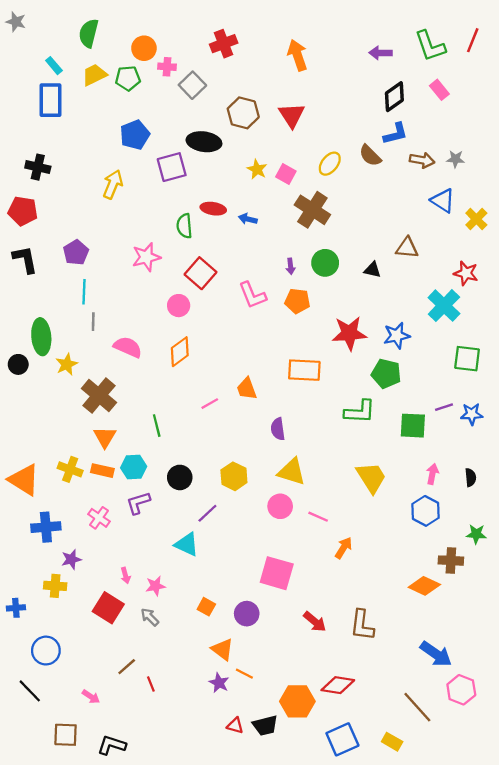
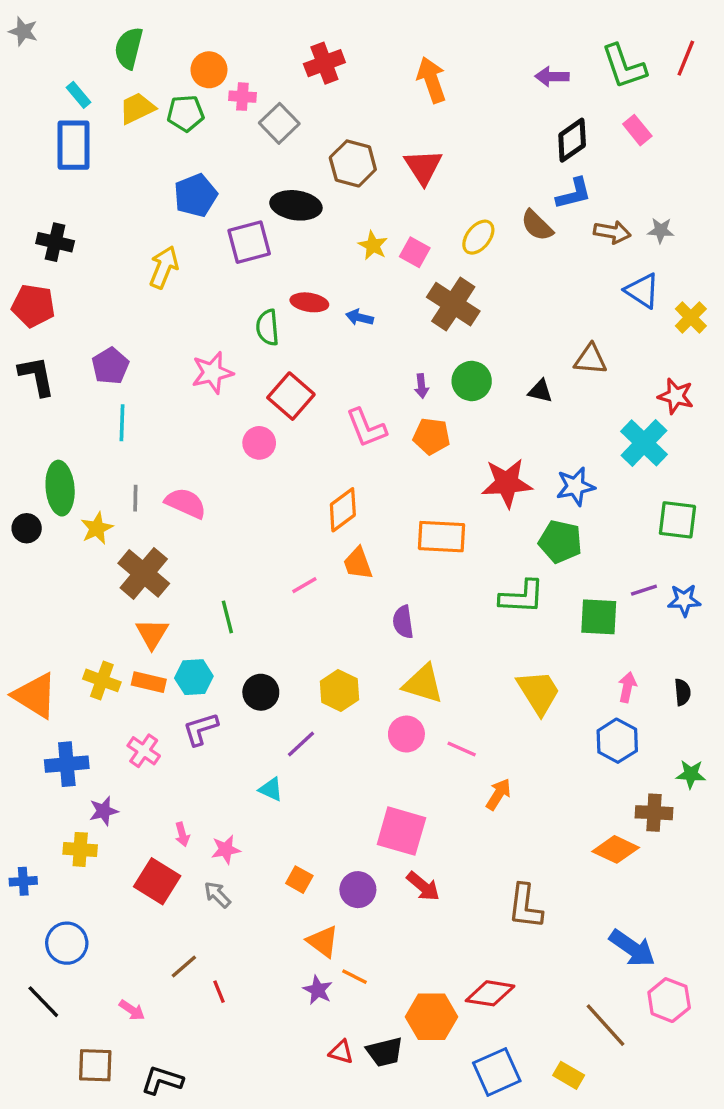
gray line: (93, 322) -> (135, 498), moved
orange diamond: (180, 352) -> (343, 510), moved
cyan triangle: (187, 544) -> (271, 789), size x0.7
red arrow: (315, 622) -> (423, 886), moved

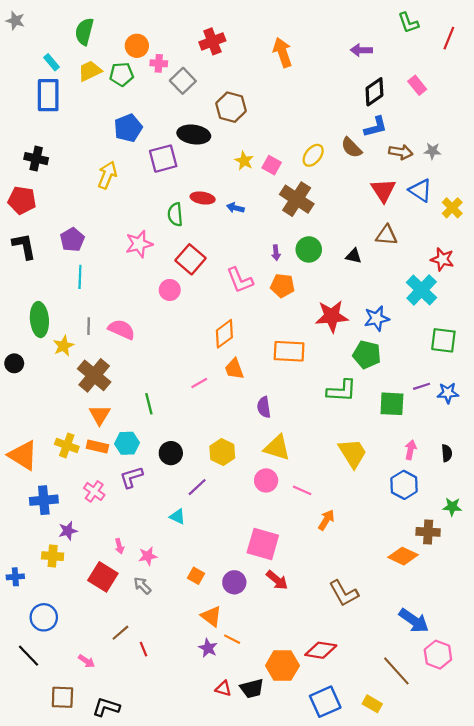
green L-shape: (624, 66) -> (408, 23), moved, size x0.7
red triangle: (423, 167) -> (383, 190), moved
black circle: (27, 528) -> (14, 363), moved
brown L-shape: (525, 906) -> (344, 593), turned -36

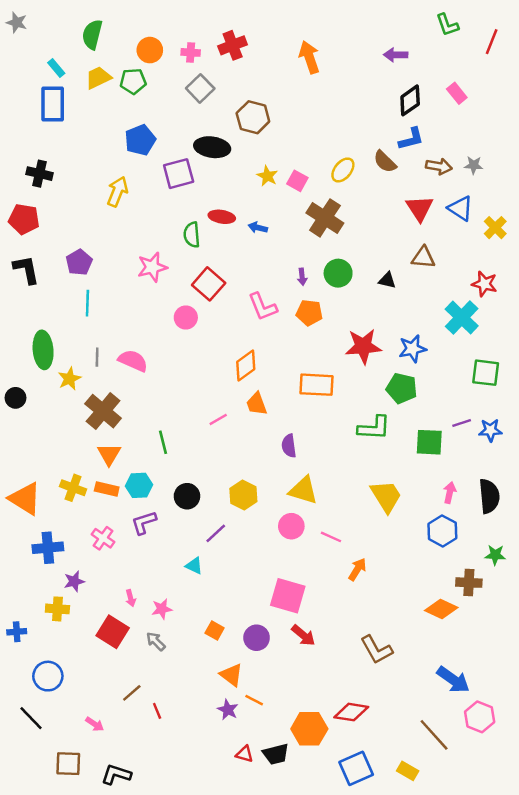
pink cross: (159, 63) -> (191, 52), moved
black semicircle: (447, 453) -> (489, 496), size x1.8

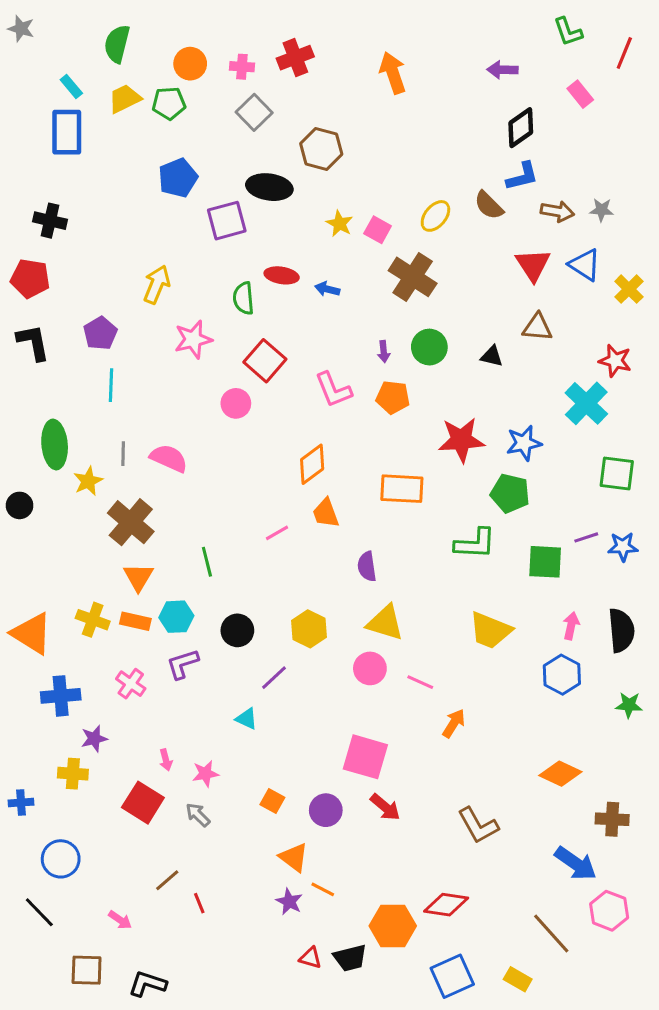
pink rectangle: (457, 93) -> (580, 94), moved
yellow arrow: (117, 192) -> (157, 285), moved
yellow trapezoid: (386, 496) -> (490, 630), turned 144
brown cross: (469, 583) -> (612, 819), moved

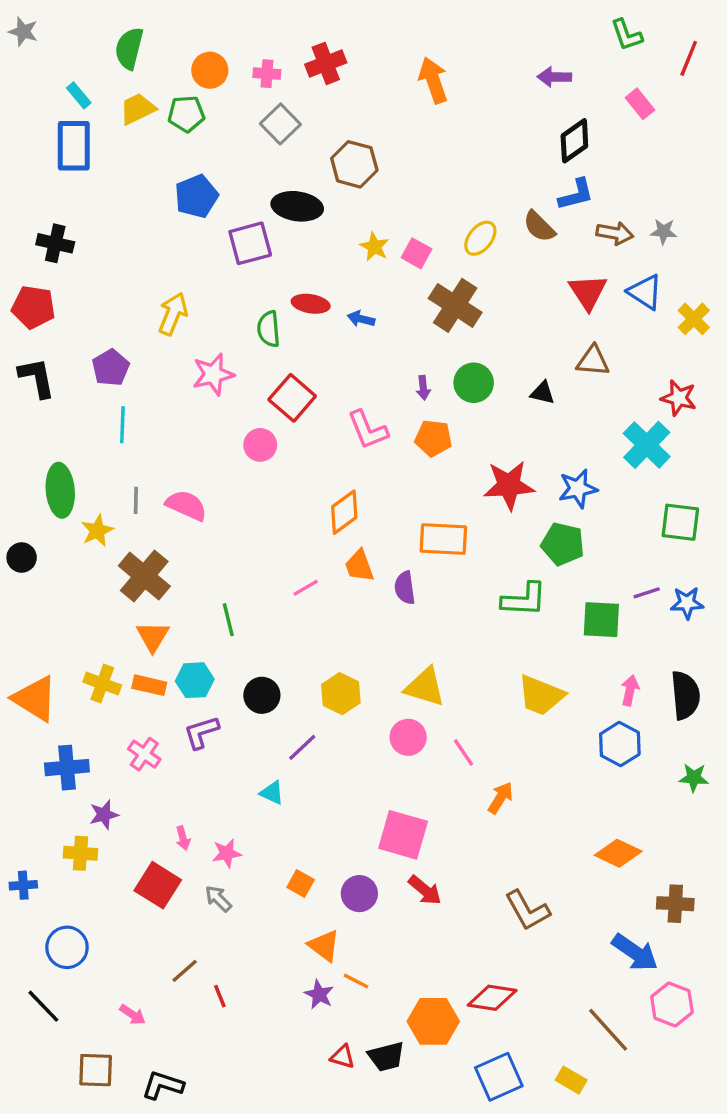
purple semicircle: (367, 566) -> (405, 588), moved
pink line: (420, 682) -> (464, 752), turned 32

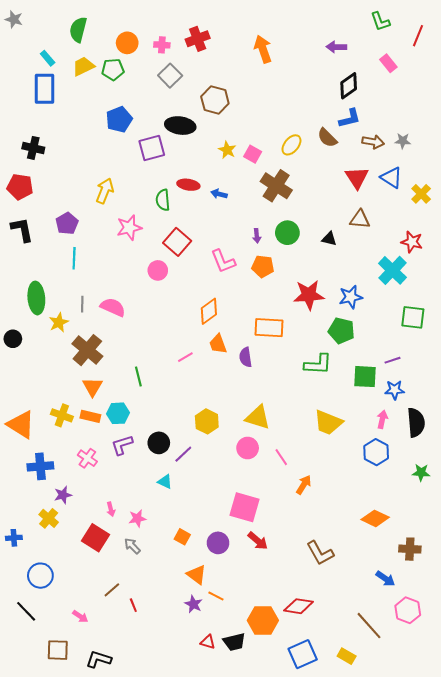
blue star: (687, 603) -> (395, 390), moved
black circle: (262, 695) -> (159, 443), moved
yellow cross: (80, 853) -> (49, 518), turned 36
blue arrow: (635, 952) -> (385, 579), size x0.7

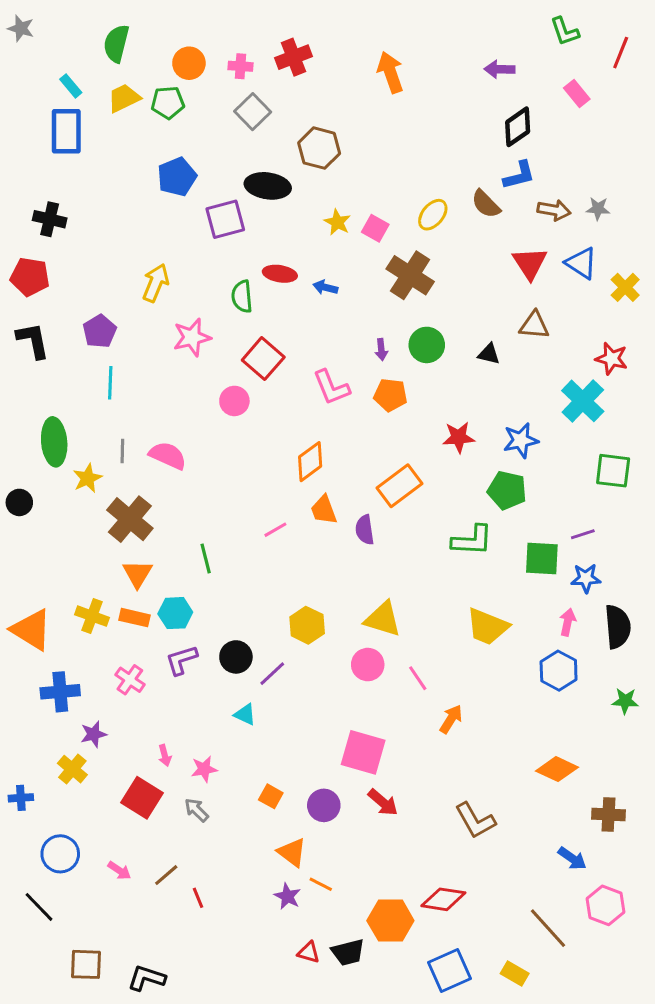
red star: (309, 295) -> (459, 437), size x0.7
orange rectangle: (269, 328) -> (400, 486), turned -40
pink arrow: (80, 616) -> (119, 871), moved

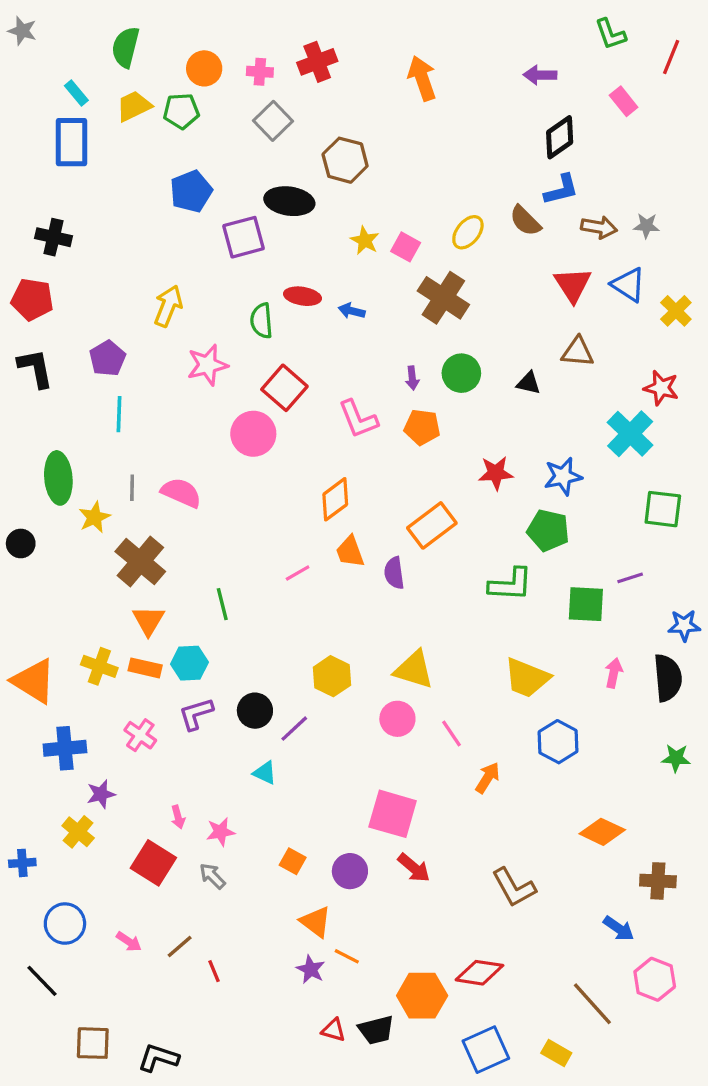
pink circle: (234, 401) -> (253, 434), size x1.4
blue star: (586, 578) -> (684, 625), moved
blue hexagon: (559, 671) -> (558, 742), moved

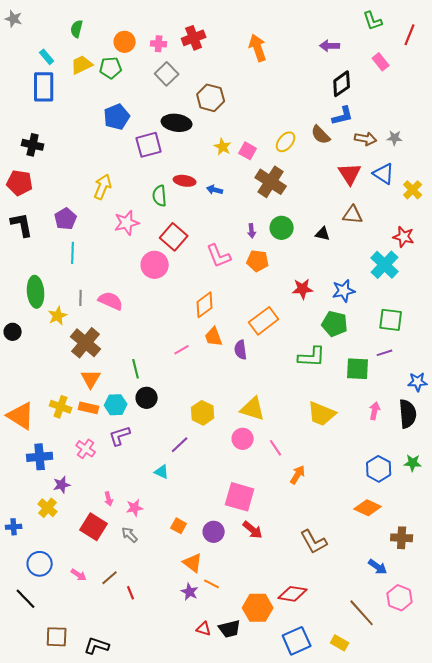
green semicircle: (126, 47) -> (77, 29), size x0.7
green square: (663, 509) -> (391, 320), moved
black circle: (255, 711) -> (147, 398), moved
blue hexagon: (558, 742) -> (379, 469), moved

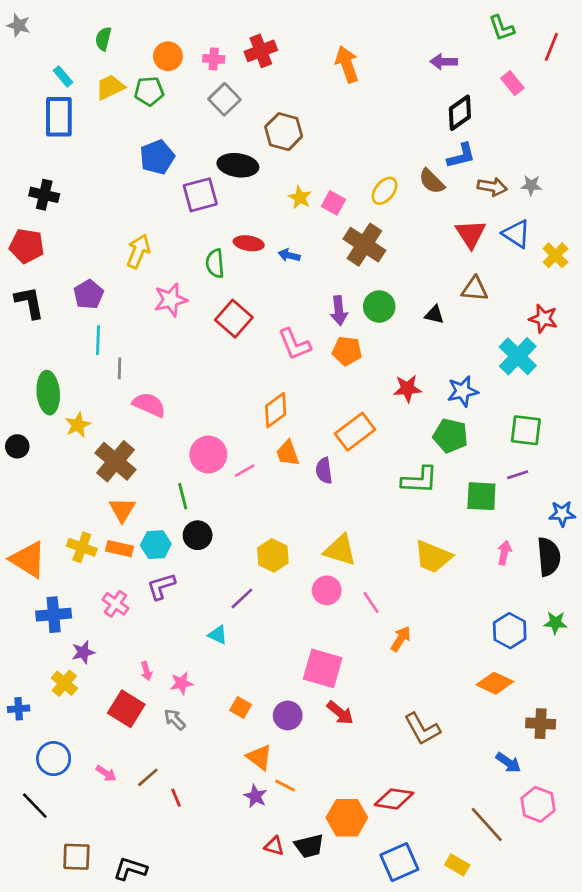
purple arrow: (252, 231) -> (339, 311), size x1.5
pink circle: (155, 265) -> (208, 454), moved
gray line: (81, 298) -> (120, 368), moved

